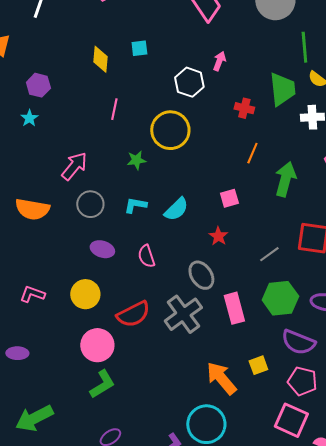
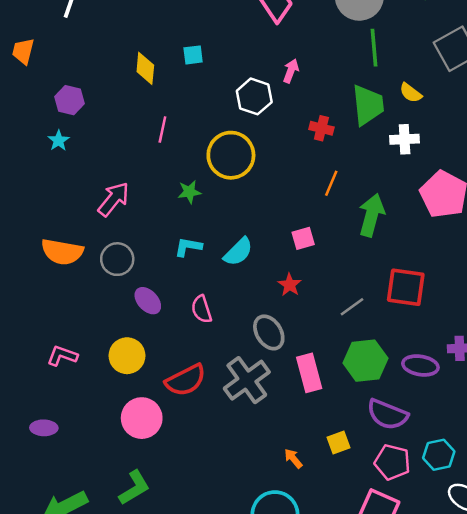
green line: (304, 47) -> (374, 48), moved
gray circle: (90, 204) -> (117, 259), moved
purple ellipse: (102, 249) -> (148, 301), turned 30
orange arrow: (221, 378) -> (293, 458), size x0.5
green L-shape: (102, 384) -> (134, 488), moved

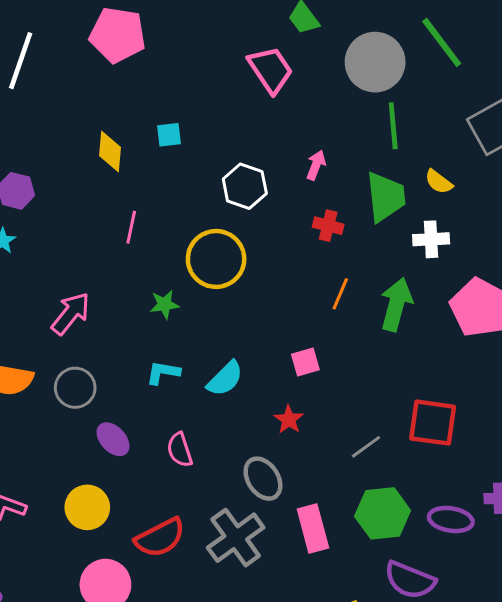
pink arrow: (291, 71) -> (316, 165), moved
green arrow: (372, 215) -> (396, 304), moved

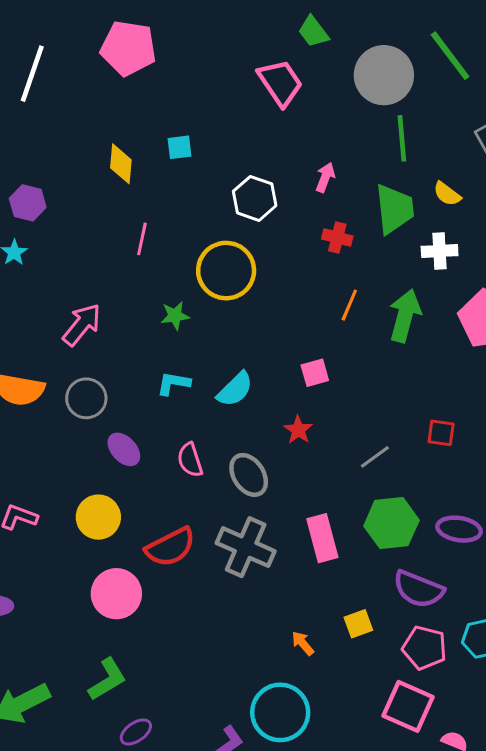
red square: (433, 423) -> (441, 433), size x0.6
gray ellipse: (263, 479) -> (249, 475), moved
gray cross: (236, 538) -> (246, 547), turned -30

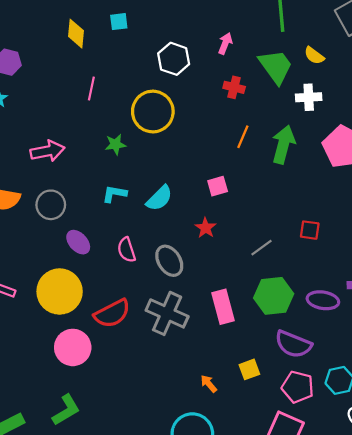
green trapezoid: (394, 209) -> (276, 67), turned -30
pink arrow: (82, 325) -> (47, 151), turned 40
yellow circle: (98, 517) -> (60, 291), size x1.4

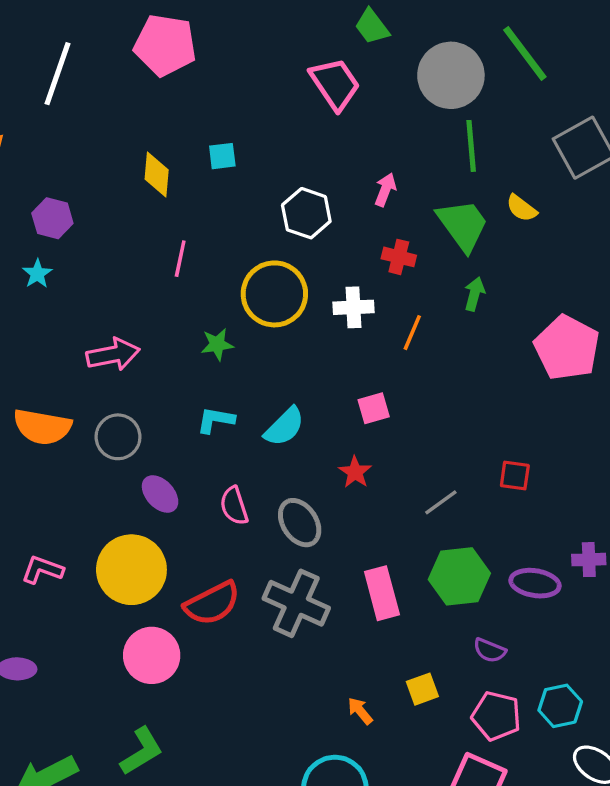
white cross: (309, 97) -> (353, 307), moved
green arrow: (283, 144) -> (474, 294), moved, size x0.6
purple semicircle: (293, 344) -> (490, 650), size x0.6

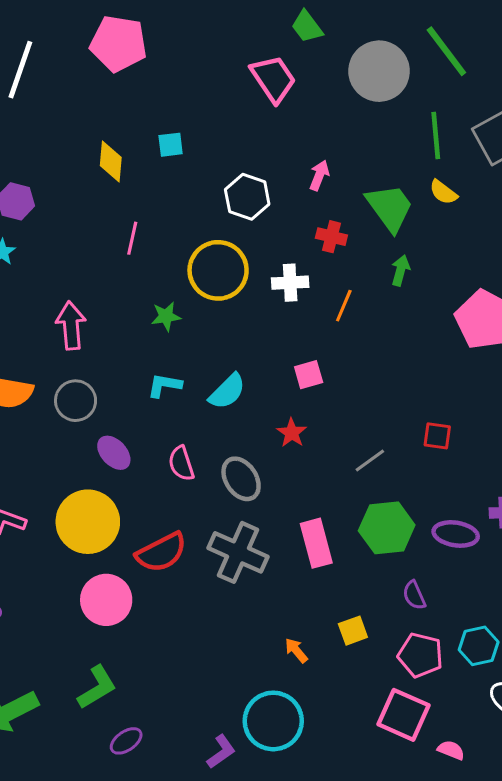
green line: (471, 146) -> (436, 135), moved
pink arrow: (113, 354) -> (71, 326), turned -84
purple semicircle: (490, 650) -> (414, 595), turned 44

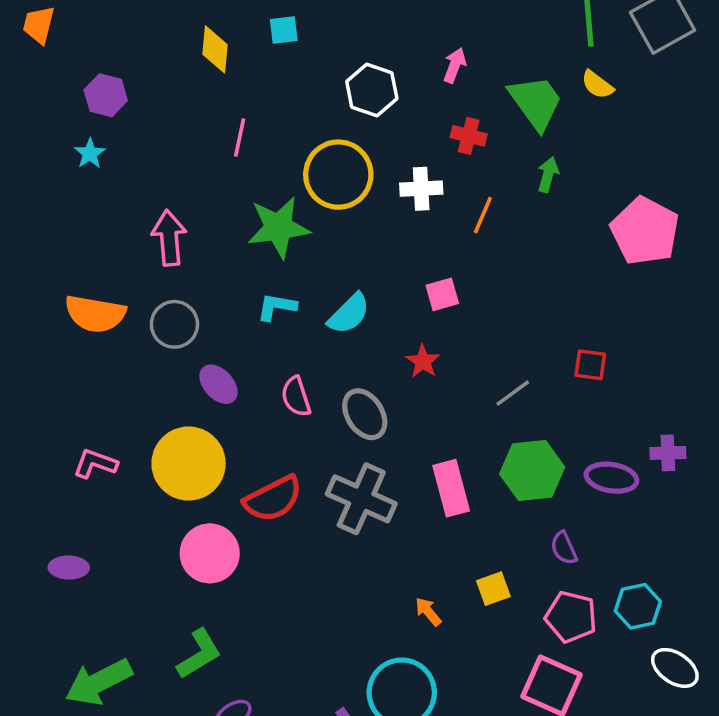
green star: (166, 316) -> (278, 227), size x1.8

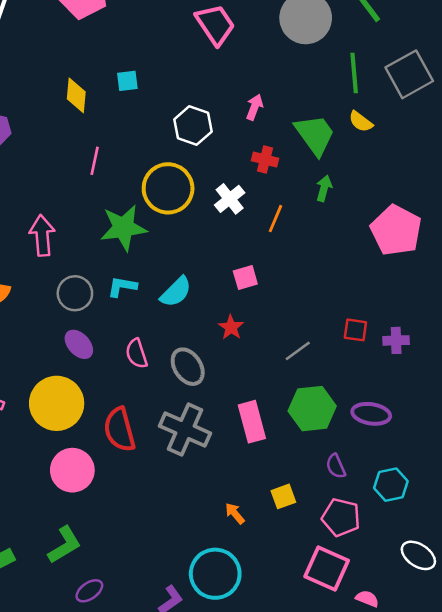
white cross: (421, 189) -> (230, 199), turned -36
gray circle: (174, 324) -> (75, 293), moved
purple cross: (668, 453) -> (396, 340), moved
red semicircle: (273, 499) -> (120, 430), turned 102
cyan hexagon: (638, 606) -> (391, 485), moved

